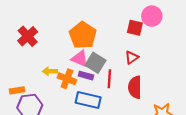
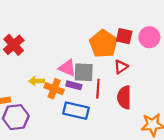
pink circle: (152, 16) -> (149, 37), moved
orange pentagon: (83, 35) -> (103, 44), moved
gray square: (96, 63) -> (84, 72), turned -30

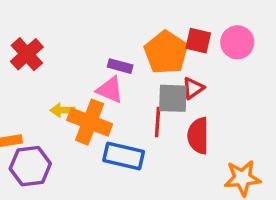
gray square: (84, 72) -> (173, 98), moved
purple rectangle: (74, 85) -> (120, 66), moved
orange cross: (54, 89) -> (90, 122), size x1.4

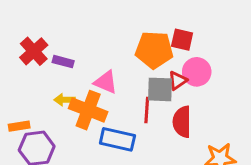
pink circle: (237, 42) -> (197, 72), moved
orange pentagon: (166, 53) -> (154, 50), turned -30
purple rectangle: (120, 66) -> (63, 62), moved

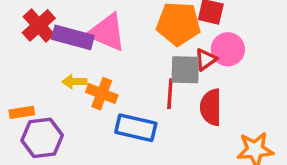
purple rectangle: (63, 62) -> (73, 37), size x1.6
pink triangle: (106, 82) -> (107, 32), moved, size x1.4
orange cross: (88, 110) -> (102, 94), size x0.7

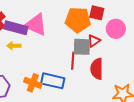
pink circle: (228, 49) -> (116, 29), moved
yellow arrow: (75, 82) -> (14, 46), moved
orange cross: (102, 94) -> (33, 83), moved

